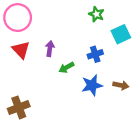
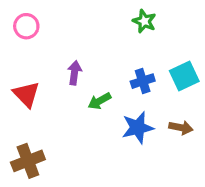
pink circle: (18, 18) -> (26, 26), size x0.6
cyan square: (121, 34) -> (184, 76), moved
red triangle: (21, 50) -> (26, 94), moved

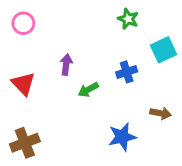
cyan square: (184, 76) -> (164, 50), moved
blue star: (138, 128) -> (122, 137), moved

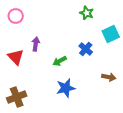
purple arrow: (66, 65) -> (36, 44), moved
blue cross: (127, 72) -> (86, 49), turned -32
blue star: (122, 137) -> (66, 88), moved

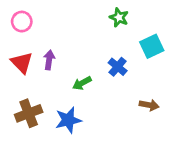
red triangle: (16, 57) -> (22, 63), moved
blue star: (66, 88) -> (68, 120), moved
brown cross: (17, 97) -> (29, 113), moved

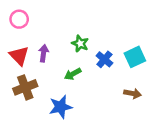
green star: (119, 17) -> (80, 44), moved
cyan square: (152, 46) -> (135, 57), moved
brown cross: (29, 113) -> (25, 87), moved

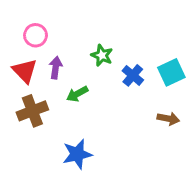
pink circle: (19, 19) -> (36, 35), moved
green arrow: (73, 74) -> (77, 94), moved
blue star: (61, 107) -> (77, 154), moved

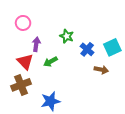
red triangle: (25, 71) -> (25, 62), moved
brown cross: (32, 111) -> (21, 85), moved
brown arrow: (168, 119) -> (101, 70), moved

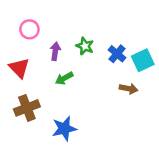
purple arrow: (36, 44) -> (55, 51), moved
blue cross: (87, 49) -> (117, 54), moved
red triangle: (25, 62) -> (19, 68), moved

